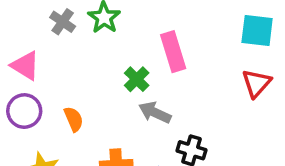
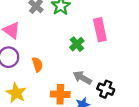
gray arrow: (155, 113) -> (82, 78), moved

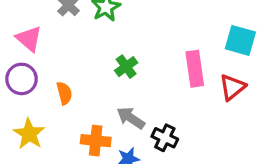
pink rectangle: (100, 30) -> (195, 69), moved

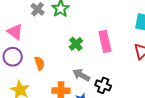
pink rectangle: (195, 69) -> (105, 42), moved

